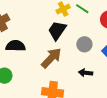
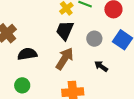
black arrow: (86, 73) -> (101, 66), turned 40

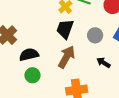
green circle: (22, 85) -> (32, 75), moved

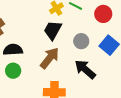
black arrow: (103, 63) -> (85, 69), size x1.6

